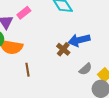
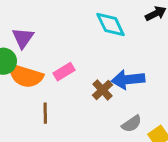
pink rectangle: (24, 13) -> (64, 72), moved

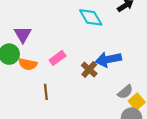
orange semicircle: (26, 76) -> (28, 64), size x0.7
gray semicircle: (132, 124) -> (125, 92), moved

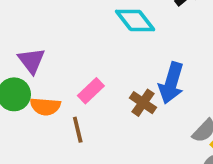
blue arrow: (108, 59) -> (171, 83), turned -55
brown line: (46, 92) -> (78, 130), moved

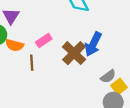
brown cross: (143, 103) -> (74, 53), size x1.5

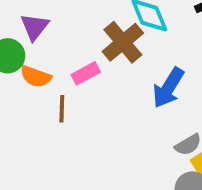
brown cross: (74, 53) -> (123, 42), moved

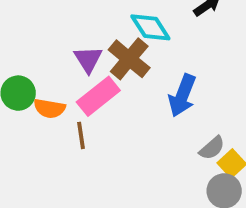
purple triangle: (34, 27) -> (88, 59), moved
pink rectangle: (86, 73) -> (98, 96), size x1.5

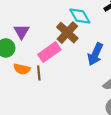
purple triangle: (88, 59) -> (21, 32), moved
orange semicircle: (50, 108) -> (22, 69), moved

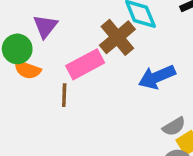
blue arrow: (95, 54) -> (157, 77), turned 35
orange semicircle: (22, 69) -> (27, 70), moved

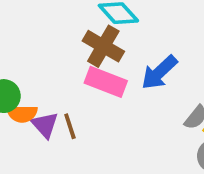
purple triangle: (45, 26) -> (45, 125), moved
pink rectangle: (85, 64) -> (106, 82), moved, turned 69

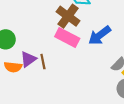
orange semicircle: (22, 114) -> (13, 67), moved
purple triangle: (45, 125) -> (28, 59), turned 30

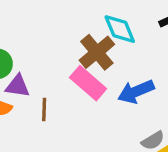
purple triangle: (28, 59) -> (18, 86), moved, turned 30

